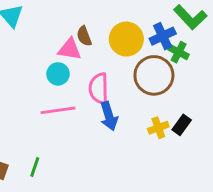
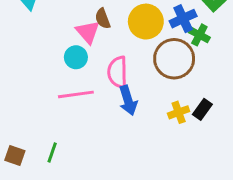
pink triangle: (70, 49) -> (88, 32), turned 40

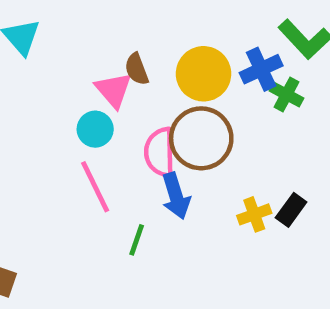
brown circle: (174, 59) -> (201, 138), moved
pink line: (76, 94) -> (95, 187), turned 72
green line: (52, 153) -> (137, 240), moved

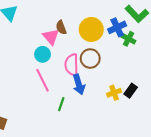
brown circle: (201, 138) -> (90, 58), size x0.7

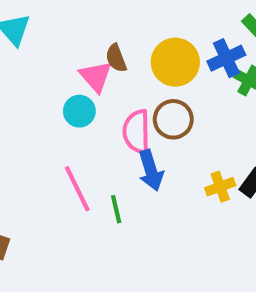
pink line: (43, 80) -> (77, 189), moved
green line: (61, 104) -> (116, 209), turned -32

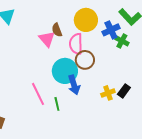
yellow circle: (175, 62) -> (86, 20), moved
cyan circle: (79, 111) -> (65, 71), moved, size x1.6
pink semicircle: (137, 132) -> (76, 44), moved

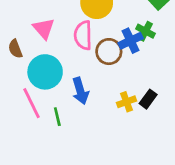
brown semicircle: (57, 30) -> (15, 49), moved
blue cross: (111, 30) -> (131, 41), moved
brown circle: (85, 60) -> (109, 52), moved
cyan circle: (65, 71) -> (45, 72), moved

